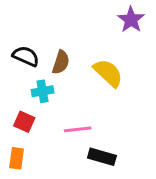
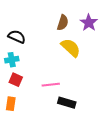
purple star: (131, 20) -> (89, 23), moved
brown semicircle: (61, 62) -> (63, 23), moved
cyan cross: (43, 91) -> (12, 60), moved

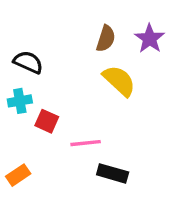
red square: (16, 80) -> (47, 121), moved
orange rectangle: (11, 104) -> (18, 175), turned 48

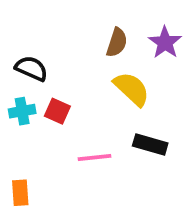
red square: (47, 121) -> (57, 111), moved
black rectangle: (113, 173) -> (150, 145), moved
orange rectangle: (18, 175) -> (20, 193), turned -60

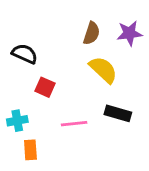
purple star: (165, 42) -> (129, 33), turned 30
cyan cross: (22, 111) -> (17, 121), moved
orange rectangle: (20, 193) -> (30, 150), moved

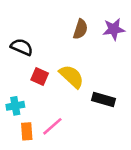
yellow semicircle: (103, 70) -> (72, 76), moved
pink line: (74, 124) -> (52, 126), moved, turned -35

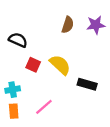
orange rectangle: (27, 131) -> (14, 111), moved

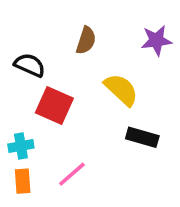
brown semicircle: (68, 25) -> (86, 40), moved
red square: (33, 65) -> (54, 106), size x1.5
yellow semicircle: (60, 65) -> (121, 90), moved

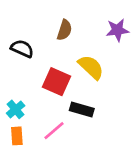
red square: (54, 106) -> (57, 82), moved
black rectangle: (142, 137) -> (82, 109), moved
cyan cross: (21, 146) -> (16, 109), turned -30

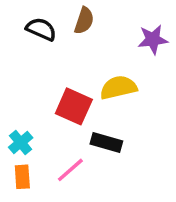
brown semicircle: (64, 30) -> (84, 21), moved
black semicircle: (22, 49) -> (41, 29), moved
yellow semicircle: (91, 67) -> (118, 88), turned -56

